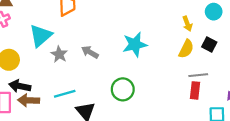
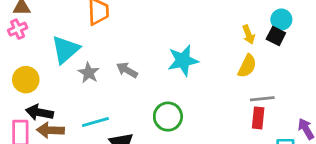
black square: (209, 44) -> (276, 36), moved

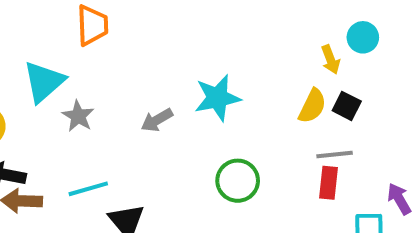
yellow arrow: (249, 35) -> (331, 60), moved
black square: (276, 36) -> (347, 106), moved
gray arrow: (127, 70) -> (157, 120), moved, turned -60
green circle: (168, 117) -> (238, 181), moved

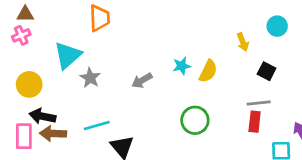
yellow arrow: (331, 60) -> (243, 42), moved
cyan star: (217, 98) -> (182, 66), size x0.6
yellow semicircle: (312, 106) -> (208, 71), moved

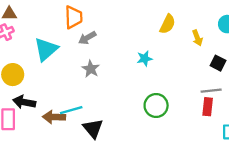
yellow semicircle: (208, 71) -> (168, 24), moved
gray star: (90, 78) -> (91, 69), moved
gray arrow: (142, 80) -> (87, 38), moved
brown arrow: (53, 134) -> (54, 117), moved

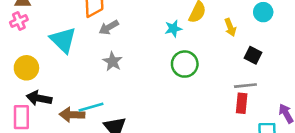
cyan triangle: (46, 49) -> (63, 40), turned -35
cyan star: (145, 58) -> (173, 29), moved
green circle: (156, 106) -> (185, 64), moved

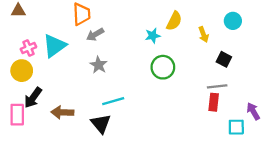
pink cross: (19, 21) -> (28, 48), moved
cyan triangle: (63, 40) -> (54, 46), turned 40
black arrow: (39, 98) -> (33, 98), turned -65
cyan line: (91, 107) -> (113, 101), moved

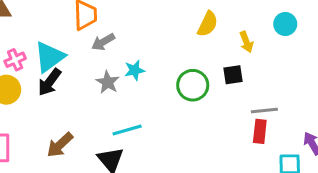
cyan star: (153, 36) -> (134, 70), moved
black square: (224, 59) -> (233, 75), moved, turned -35
black arrow: (33, 98) -> (49, 82), moved
brown arrow: (62, 112) -> (60, 145), turned -45

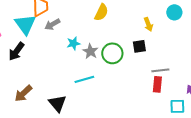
yellow semicircle: (208, 24) -> (101, 12), moved
cyan triangle: (49, 57) -> (25, 24), moved, turned -30
gray star: (108, 82) -> (90, 51), moved
cyan line: (127, 130) -> (84, 79), moved

